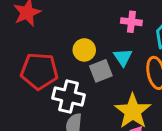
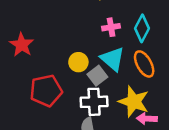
cyan triangle: (123, 57) -> (113, 59), size x1.5
white cross: (69, 96) -> (94, 102), moved

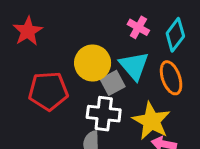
pink cross: (111, 27) -> (138, 27), turned 30
yellow circle: (78, 62) -> (93, 63), size x1.5

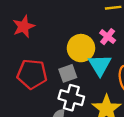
yellow circle: (93, 63) -> (81, 48), moved
gray square: (113, 83) -> (68, 73), moved

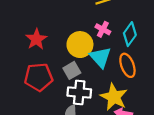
red star: (24, 27) -> (36, 39), moved

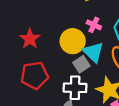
gray square: (72, 70) -> (81, 64), moved

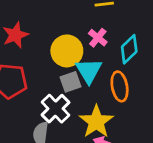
white cross: (75, 88) -> (55, 109), turned 30

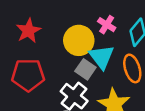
gray square: (71, 82) -> (85, 69), turned -30

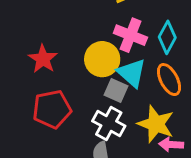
pink cross: (107, 25) -> (130, 35), size x1.5

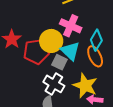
cyan diamond: (167, 37) -> (96, 40), moved
red pentagon: (52, 109) -> (36, 52), moved

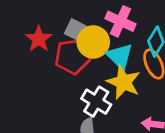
gray square: (59, 62) -> (75, 30), moved
yellow star: (85, 86) -> (124, 82), moved

